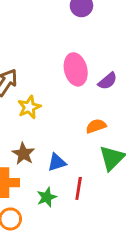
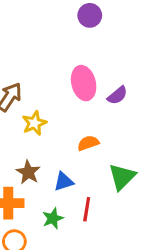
orange semicircle: (96, 126) -> (88, 143), moved

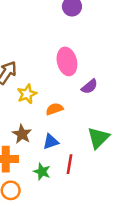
purple semicircle: (117, 95) -> (89, 87), moved
orange semicircle: (88, 143) -> (54, 109), moved
green star: (53, 218) -> (42, 172), turned -30

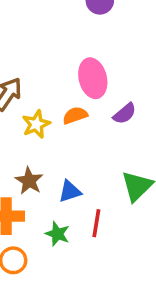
orange semicircle: (54, 109) -> (75, 115), moved

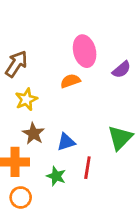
purple semicircle: (125, 114) -> (122, 70), moved
yellow star: (36, 124) -> (26, 99), moved

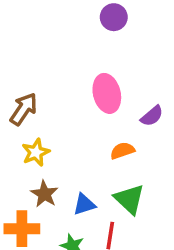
orange semicircle: (70, 81) -> (122, 151), moved
green triangle: (120, 138) -> (129, 199), moved, turned -32

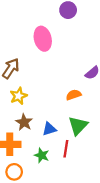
pink ellipse: (107, 93) -> (43, 39), moved
green triangle: (129, 199) -> (78, 126), turned 30

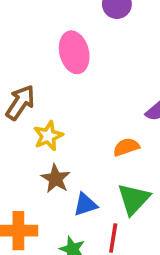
yellow star: (19, 96) -> (48, 136), moved
brown star: (24, 122) -> (56, 179), moved

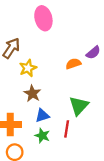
orange semicircle: (126, 147) -> (73, 64), moved
blue triangle: (85, 205) -> (42, 116), moved

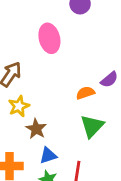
yellow star: (28, 68) -> (19, 106), moved
green triangle: (79, 106) -> (92, 126), moved

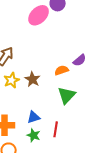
pink ellipse: (49, 38) -> (39, 15), moved, turned 60
brown star: (36, 129) -> (33, 79), moved

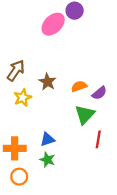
purple semicircle: (80, 60) -> (99, 93), moved
brown star: (33, 79) -> (47, 82), moved
red line: (56, 129) -> (98, 139), moved

